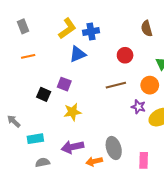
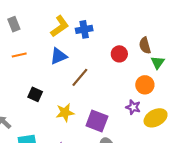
brown semicircle: (147, 28) -> (145, 45), moved
blue triangle: (78, 54) -> (59, 56), moved
purple square: (64, 84) -> (97, 121), moved, size x1.5
brown line: (116, 85) -> (80, 77), moved, turned -36

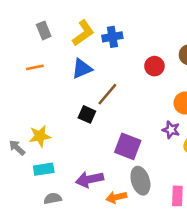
gray rectangle: (14, 24) -> (44, 30), moved
black square: (35, 94) -> (87, 114), moved
yellow star: (65, 113) -> (40, 136), moved

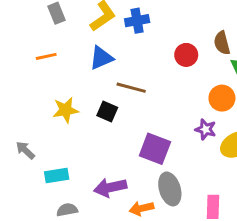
brown line: (107, 94) -> (131, 88), turned 65
yellow star: (40, 136) -> (66, 110), moved

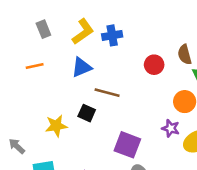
yellow star: (66, 110) -> (56, 126), moved

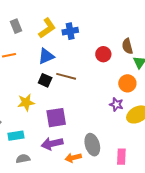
black square: (87, 113) -> (45, 80), moved
purple square: (127, 145) -> (56, 118), moved, turned -30

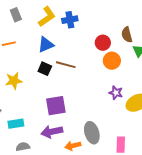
orange circle: (127, 83) -> (112, 61), moved
yellow star: (26, 102) -> (14, 81), moved

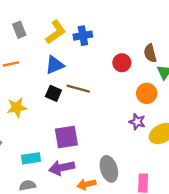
orange circle: (112, 61) -> (147, 93), moved
cyan rectangle: (16, 124) -> (31, 158), moved

